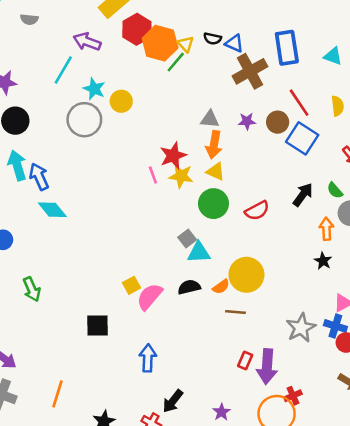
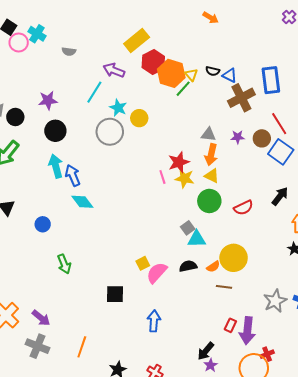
black arrow: (173, 401) -> (206, 351), moved

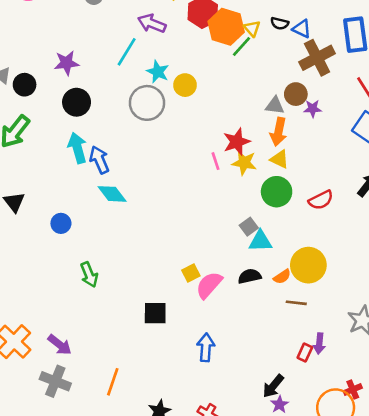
brown circle: (262, 138) -> (296, 94), moved
purple arrow: (247, 331) -> (319, 344), moved, size x0.6

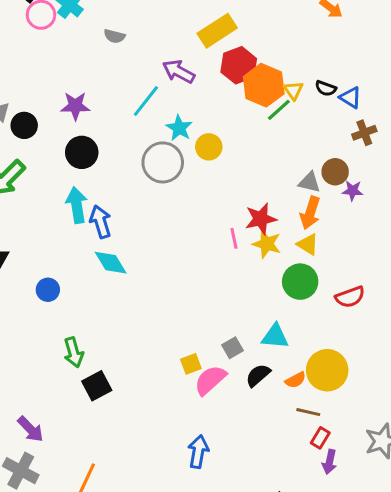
brown cross: (317, 58) -> (364, 133), size x0.6
gray square: (249, 227) -> (232, 348), moved
black semicircle: (250, 276) -> (258, 375), turned -35
black square: (155, 313) -> (97, 386), moved, turned -35
red rectangle: (305, 352) -> (320, 438), moved

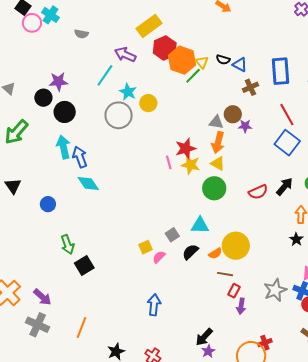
black circle: (24, 125) -> (43, 98), moved
red semicircle: (350, 297) -> (258, 192), moved
pink semicircle: (210, 380) -> (159, 257), size x0.6

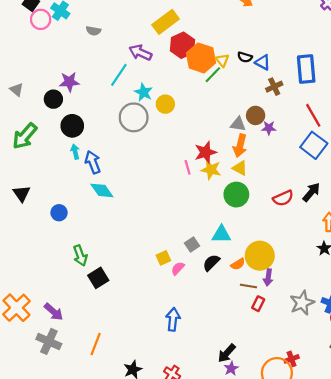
black circle: (65, 112) -> (72, 126), moved
cyan arrow: (63, 147) -> (75, 152), size x0.6
purple arrow: (241, 306) -> (268, 277), moved

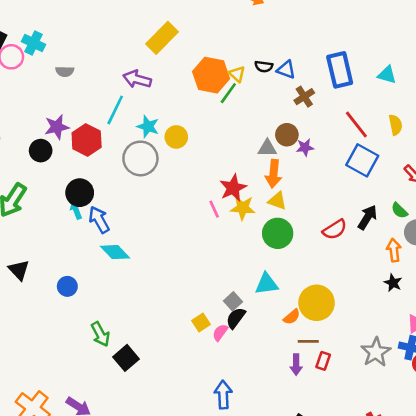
gray semicircle: (93, 31) -> (65, 71), moved
red hexagon: (182, 45) -> (87, 140), moved
black circle: (72, 126) -> (80, 193), moved
black semicircle: (211, 263) -> (236, 318), moved
purple arrow: (268, 277) -> (296, 365), moved

